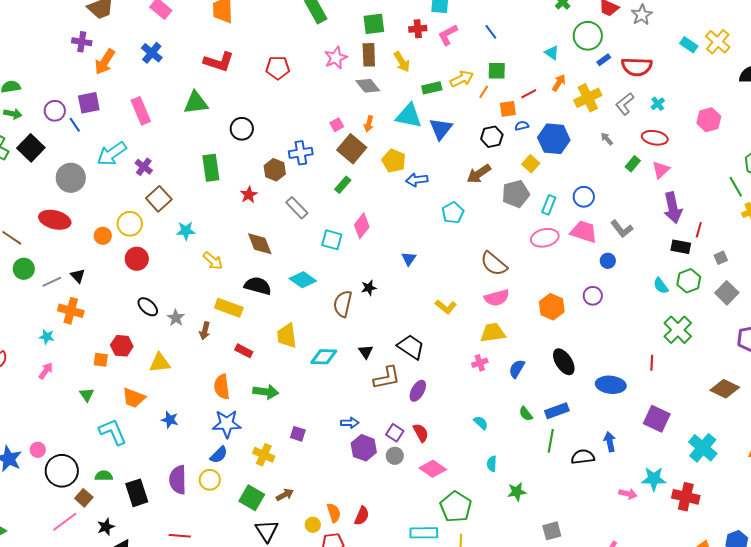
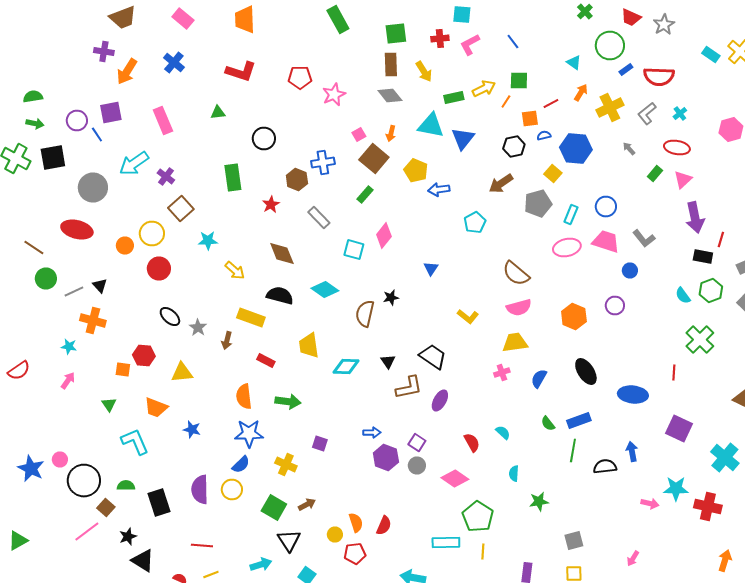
pink star: (336, 58) -> (334, 94), moved
green triangle: (196, 103) -> (218, 112), size x0.6
black square: (31, 148) -> (53, 158), turned 36
red semicircle: (421, 433) -> (472, 442), moved

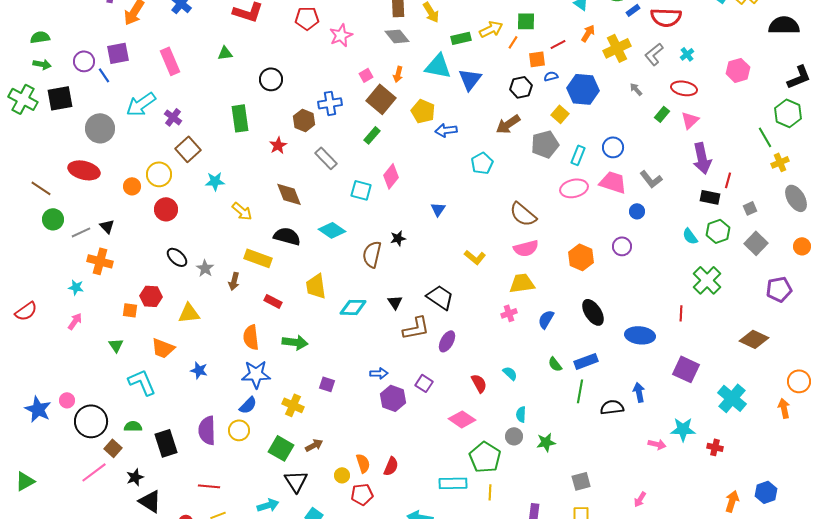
gray circle: (417, 466) -> (514, 436), moved
red cross: (708, 506) -> (715, 447), size x0.6

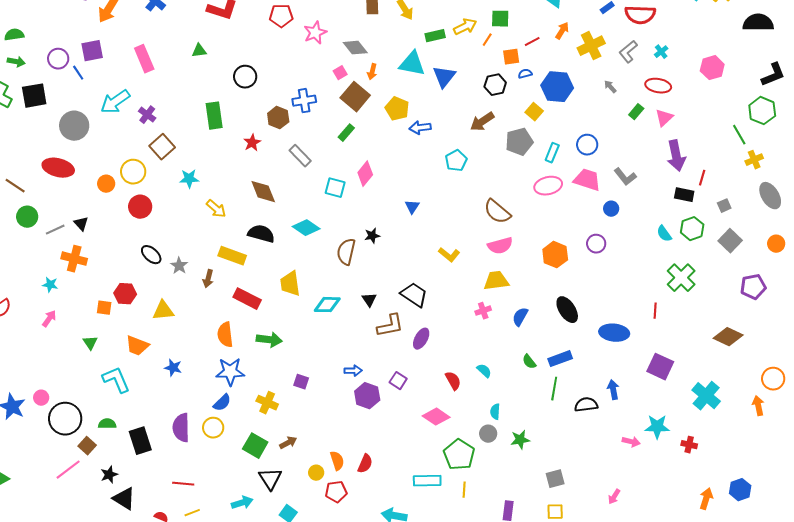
gray diamond: (397, 36) -> (355, 48), moved
red rectangle: (273, 301) -> (247, 299), size x1.5

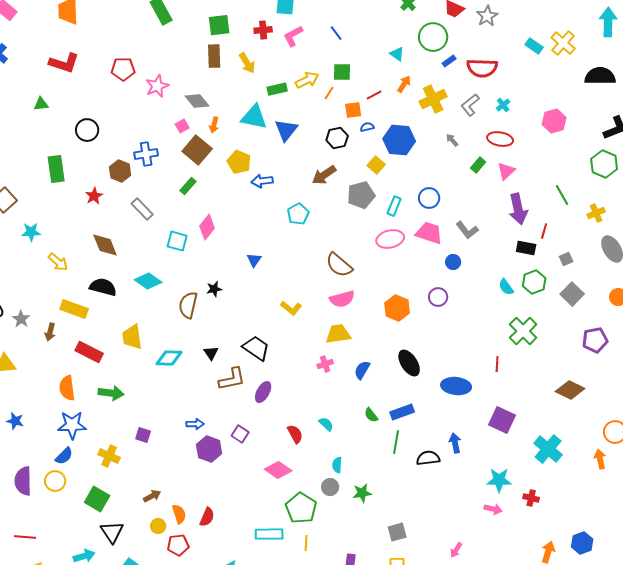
green line: (739, 135) -> (562, 195), moved
pink arrow: (631, 442) -> (493, 509), moved
brown arrow: (288, 443) -> (152, 496), moved

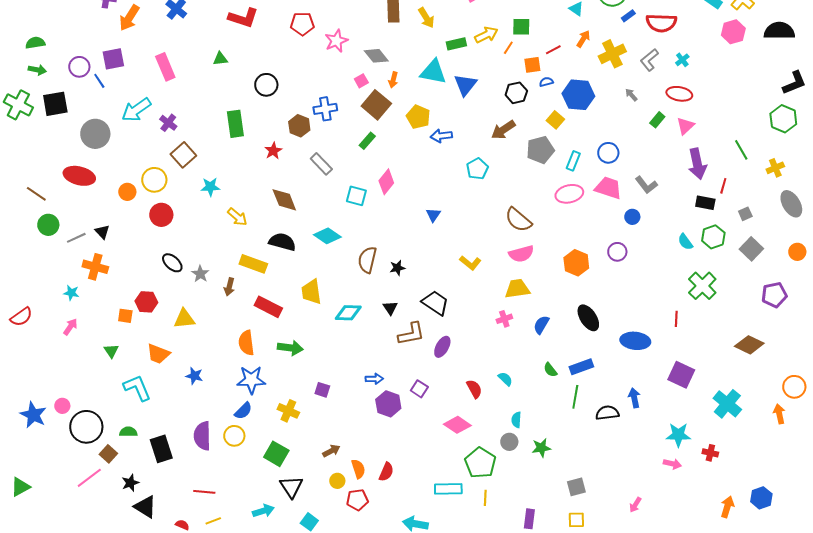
pink hexagon: (554, 121) -> (733, 32), moved
black star: (214, 289) -> (397, 268), moved

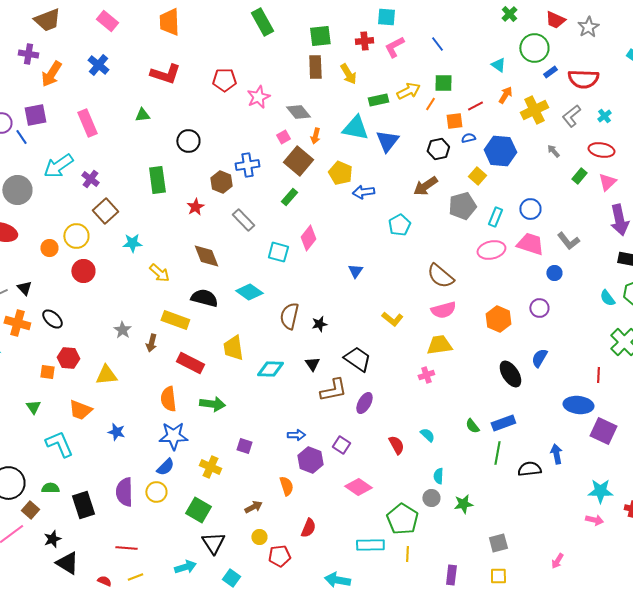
black ellipse: (172, 263) -> (52, 319), moved
blue semicircle: (541, 325) -> (539, 358), moved
blue ellipse: (635, 341) -> (578, 405), moved
pink diamond: (457, 425) -> (358, 487), moved
orange semicircle: (358, 469) -> (286, 486), moved

